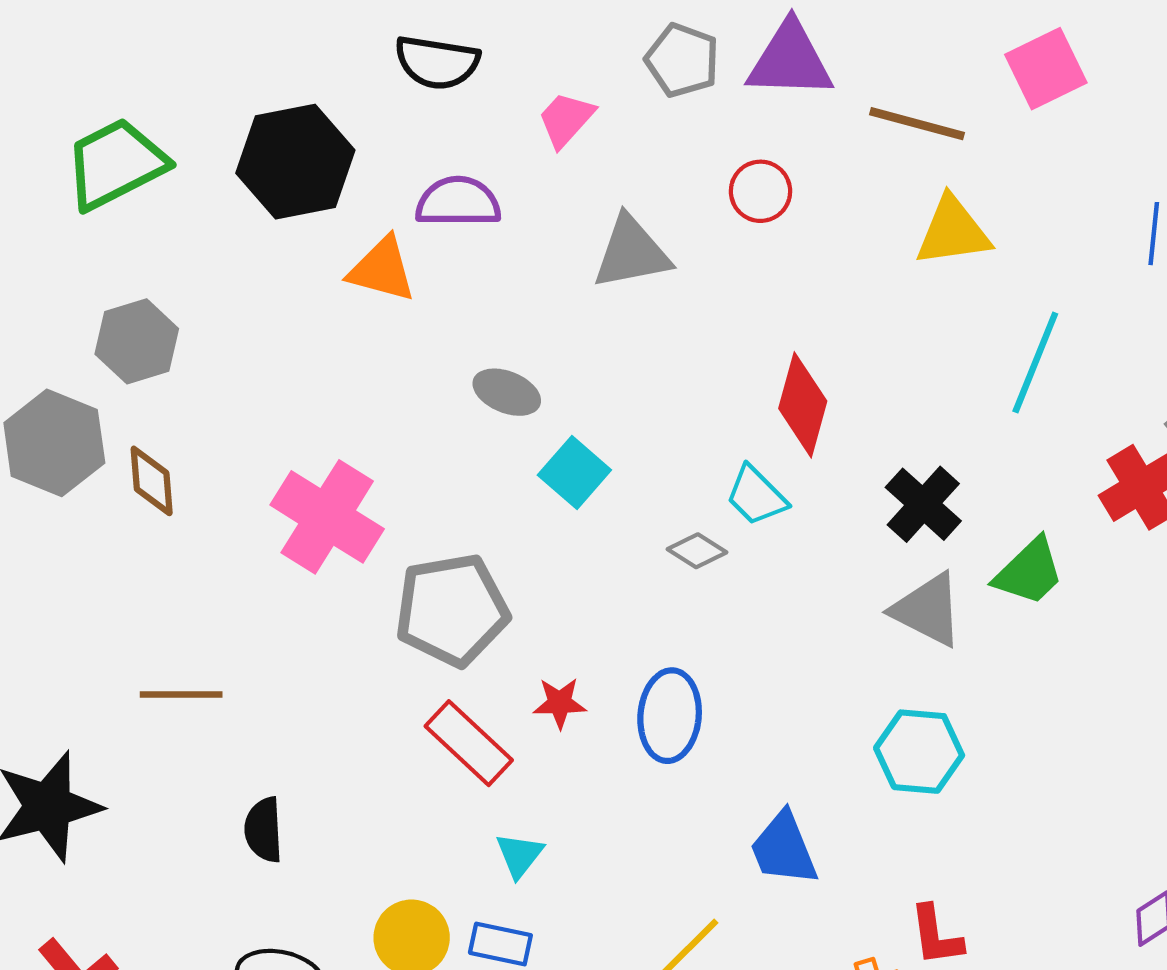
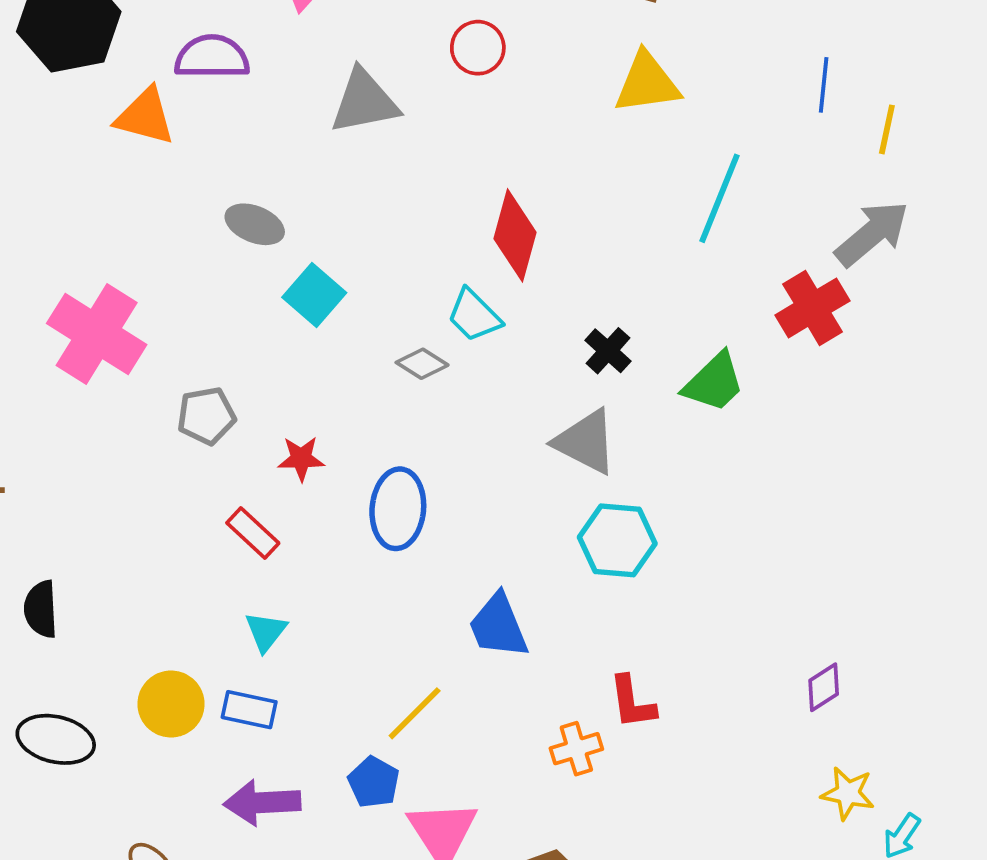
black cross: (923, 504) -> (608, 351), moved, size x0.7
gray pentagon: (452, 610) -> (206, 416), size x0.6
gray triangle: (928, 610) -> (586, 442), moved
red star: (560, 703) -> (301, 459), moved
red rectangle: (469, 743) -> (253, 533), moved, size x0.7

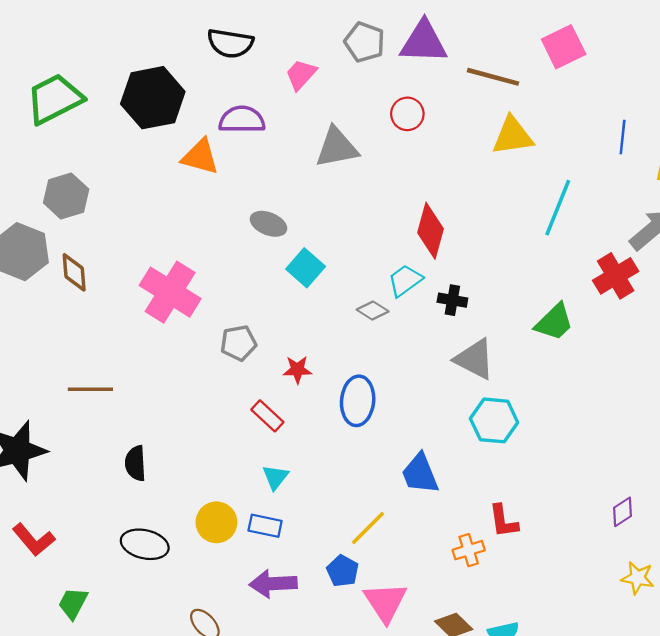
cyan trapezoid: (474, 315) -> (405, 280), turned 99
black cross: (608, 351) -> (452, 300), moved, turned -32

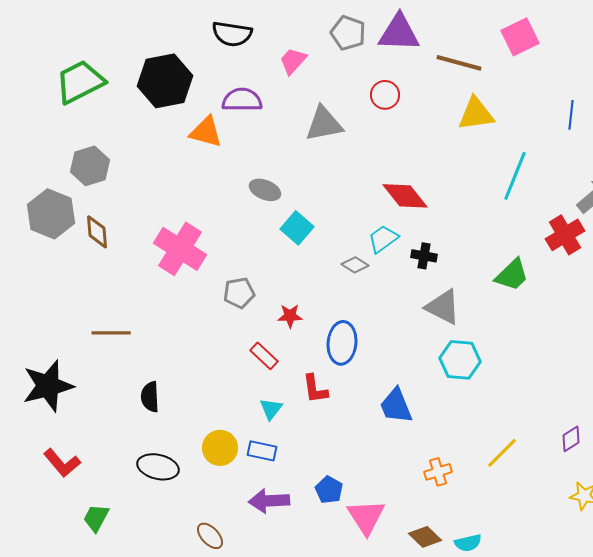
red diamond: (430, 231) -> (405, 196), turned -54
red L-shape: (503, 521) -> (315, 389), moved
yellow line: (368, 528) -> (502, 453), moved

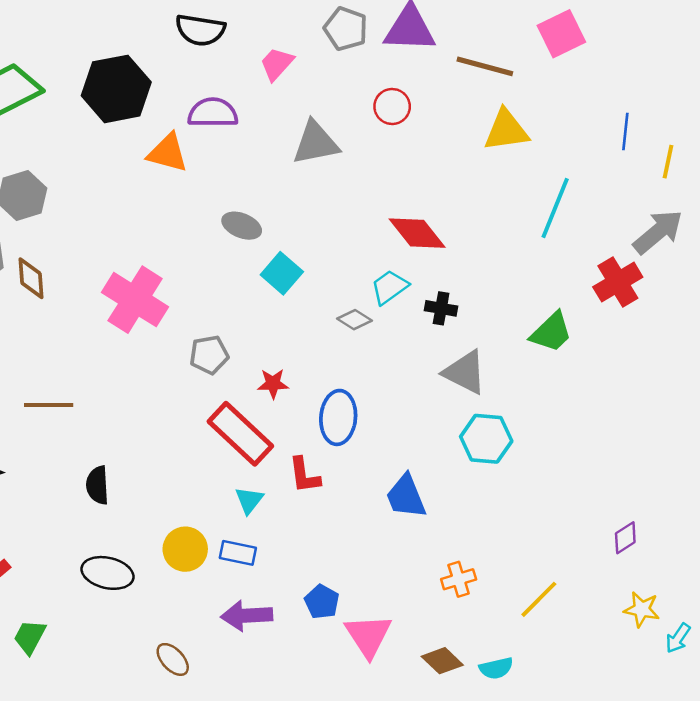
red rectangle: (264, 356) -> (240, 434), size x1.8
yellow line: (502, 453) -> (539, 599), moved

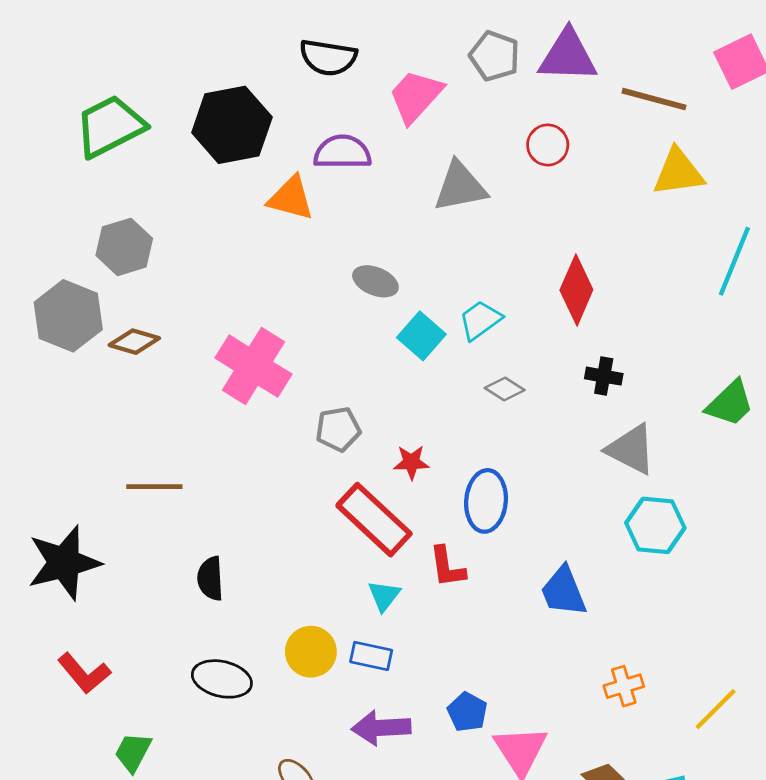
pink trapezoid: (277, 64) -> (416, 96), size x1.4
red diamond: (417, 233) -> (576, 290), turned 62
brown diamond: (31, 278) -> (134, 342), turned -69
cyan trapezoid: (390, 287) -> (480, 320), moved

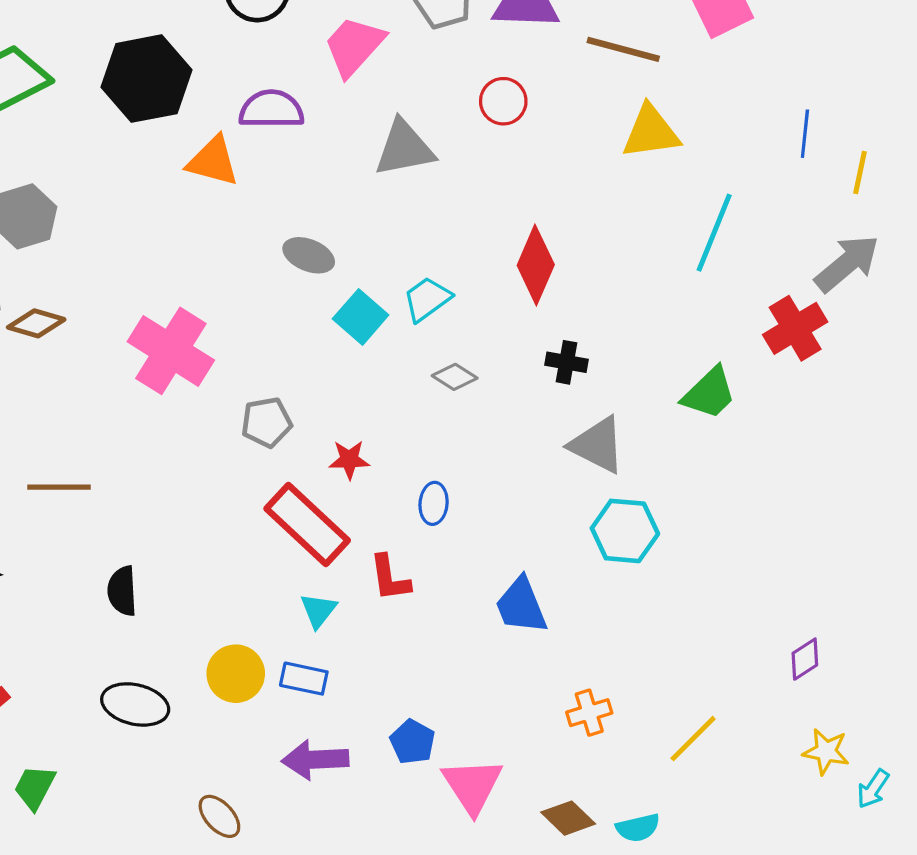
blue ellipse: (486, 501) -> (434, 503), size x0.6

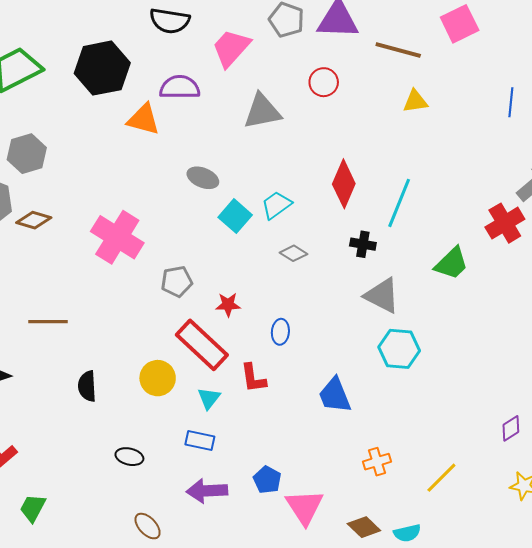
yellow triangle: (651, 132) -> (415, 101), size x0.7
cyan line: (714, 233) -> (399, 203), moved
yellow circle: (236, 674) -> (158, 378), moved
black ellipse: (135, 704) -> (129, 457), moved, size x0.7

